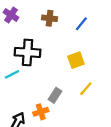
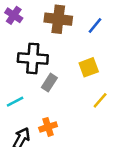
brown cross: (50, 18) -> (58, 19), size x1.5
cyan line: (12, 74) -> (15, 102), moved
gray rectangle: (55, 95) -> (49, 83), moved

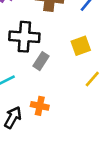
orange cross: (48, 127) -> (40, 106), turned 30

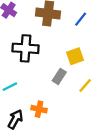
gray rectangle: (41, 61) -> (59, 76), moved

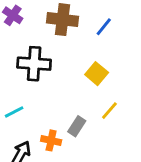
yellow square: (75, 56) -> (97, 74), turned -30
gray rectangle: (59, 76) -> (77, 126), moved

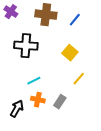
cyan line: (14, 112) -> (34, 81), moved
gray rectangle: (77, 126) -> (60, 102), moved

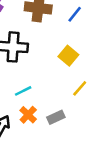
orange cross: (38, 100) -> (28, 115), turned 32
gray rectangle: (60, 102) -> (56, 117), turned 32

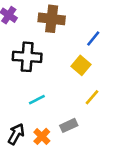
blue line: (75, 14) -> (93, 38), moved
orange cross: (28, 115) -> (42, 136), moved

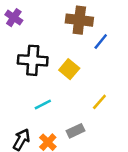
brown cross: (52, 19) -> (79, 20), moved
yellow square: (81, 65) -> (69, 69), moved

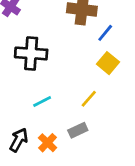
yellow square: (69, 69) -> (108, 63), moved
yellow line: (99, 102) -> (89, 99), moved

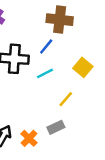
blue line: (105, 33) -> (46, 47), moved
cyan line: (42, 102) -> (45, 73), moved

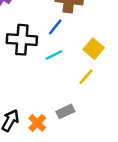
yellow line: (66, 99) -> (86, 77), moved

